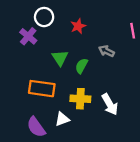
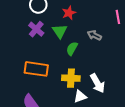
purple cross: (28, 36) -> (36, 29), moved
green triangle: (60, 58) -> (60, 31), moved
white triangle: (62, 119) -> (80, 96), moved

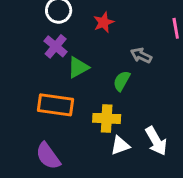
green triangle: (60, 31) -> (78, 67), moved, turned 35
green semicircle: (72, 49) -> (122, 81), moved
white arrow: (97, 83) -> (156, 141), moved

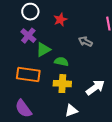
green semicircle: (122, 81) -> (61, 62), moved, turned 72
white arrow: (156, 141) -> (95, 88), moved, turned -96
white triangle: (120, 145) -> (71, 111), moved

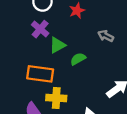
green semicircle: (61, 62) -> (78, 59), turned -40
yellow cross: (62, 84) -> (56, 98), moved

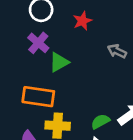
green semicircle: (78, 59) -> (100, 121), moved

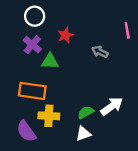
red star: (82, 21) -> (65, 35), moved
green triangle: (59, 62) -> (50, 61), turned 30

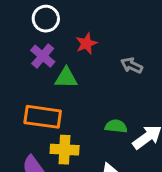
green semicircle: (86, 112) -> (116, 126), moved, turned 35

